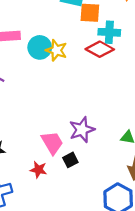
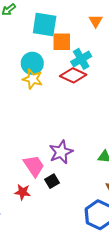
cyan cross: (109, 32) -> (81, 59), turned -30
cyan circle: (40, 47) -> (32, 63), moved

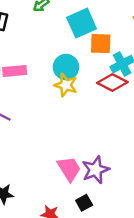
cyan square: (45, 24) -> (82, 23), turned -35
pink trapezoid: (34, 166) -> (69, 169), moved

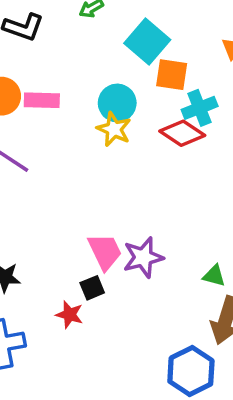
cyan square: (82, 23) -> (147, 41), turned -32
black square: (84, 203) -> (92, 288), moved

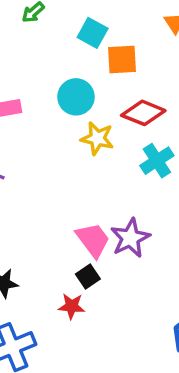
cyan square: (147, 41) -> (93, 33), size x0.7
cyan cross: (200, 108) -> (157, 161), moved
yellow star: (114, 129) -> (97, 138), moved

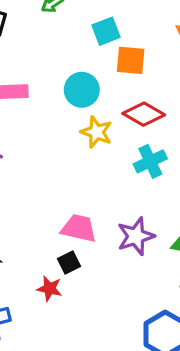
cyan square: (93, 33) -> (106, 31), turned 32
purple star: (130, 238) -> (136, 236), moved
pink trapezoid: (93, 240) -> (79, 228), turned -48

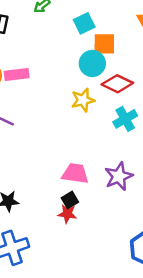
cyan circle: (82, 90) -> (92, 63), moved
yellow star: (96, 132) -> (83, 100), turned -30
red star: (50, 289) -> (67, 214), moved

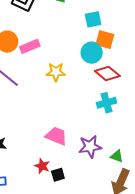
pink rectangle: (17, 75) -> (30, 46), turned -30
yellow star: (83, 100) -> (56, 72), moved
black square: (70, 200) -> (58, 175), moved

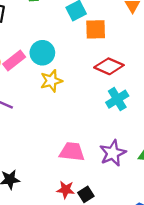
cyan circle: (92, 53) -> (42, 53), moved

